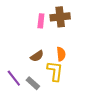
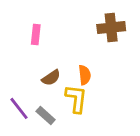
brown cross: (60, 17) -> (111, 28), moved
pink rectangle: (41, 21) -> (36, 34), moved

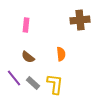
brown semicircle: (51, 78) -> (28, 57), moved, turned 72
yellow L-shape: (76, 99) -> (55, 84), moved

